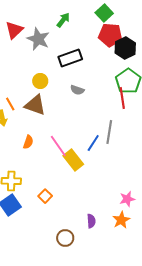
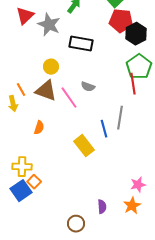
black rectangle: (70, 58) -> (81, 44), turned 30
gray semicircle: (77, 90) -> (88, 87), moved
blue line: (93, 143) -> (104, 129), turned -48
pink line: (58, 146) -> (69, 98), moved
orange square: (45, 196) -> (34, 182), moved

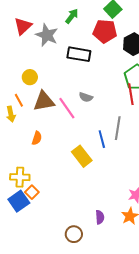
red pentagon: (121, 21) -> (105, 31), moved
yellow circle: (51, 67) -> (30, 77), moved
brown triangle: (46, 91) -> (44, 101), turned -30

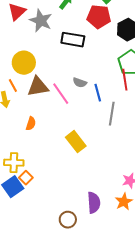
yellow circle: (30, 77) -> (24, 63), size x1.5
blue line: (102, 139) -> (98, 93), moved
purple semicircle: (100, 217) -> (94, 203), size x1.5

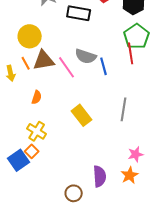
gray semicircle: (80, 83) -> (86, 56), size x1.5
orange line: (13, 86) -> (26, 63), moved
gray line: (112, 114) -> (124, 109), moved
yellow cross: (14, 163) -> (37, 131), moved, turned 30

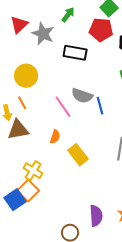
brown triangle: (44, 60) -> (18, 130), moved
orange semicircle: (37, 97) -> (55, 137), moved
orange square: (32, 151) -> (28, 191), size x1.5

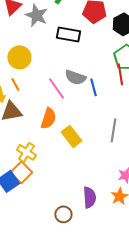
orange semicircle: (55, 137) -> (48, 118), size x1.5

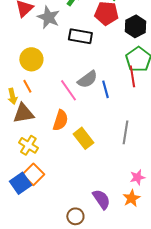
gray semicircle: (75, 77) -> (87, 79), turned -55
yellow cross: (26, 152) -> (28, 145), moved
purple semicircle: (89, 197) -> (101, 199), turned -30

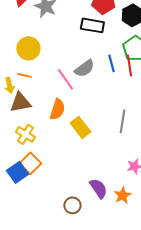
black rectangle: (80, 36) -> (92, 25), moved
orange line: (27, 86) -> (24, 75), turned -48
blue line: (105, 89) -> (111, 63), moved
orange star: (131, 198) -> (122, 195), moved

